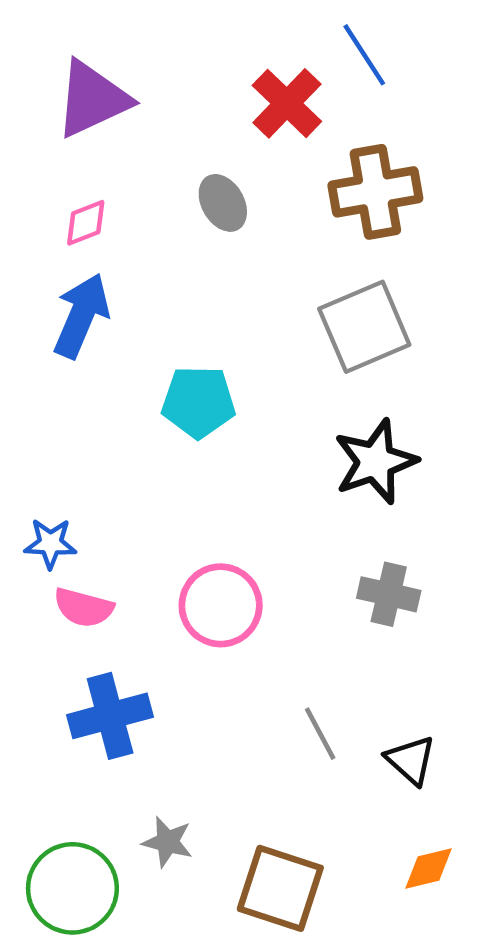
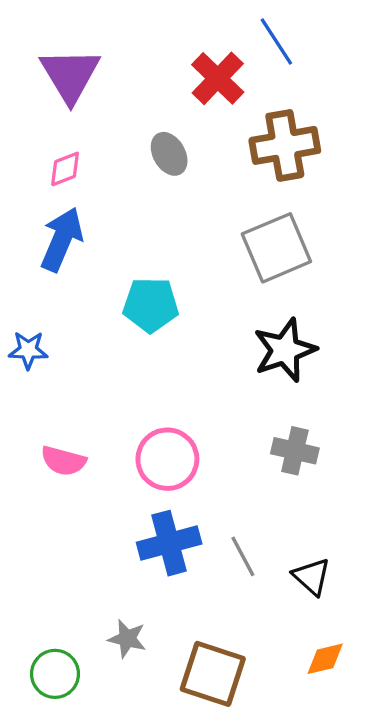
purple triangle: (92, 99) -> (70, 75), turned -36
blue star: (50, 543) -> (28, 350), moved
blue cross: (110, 716) -> (169, 543), moved
green circle: (72, 888) -> (55, 674), size x0.7

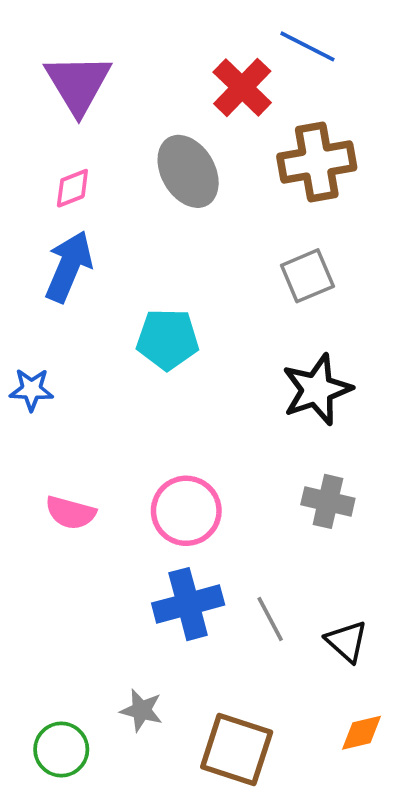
blue line: (276, 41) -> (307, 46), turned -30
gray ellipse: (169, 154) -> (188, 171), size x1.5
gray square: (276, 248) -> (307, 276), size x0.7

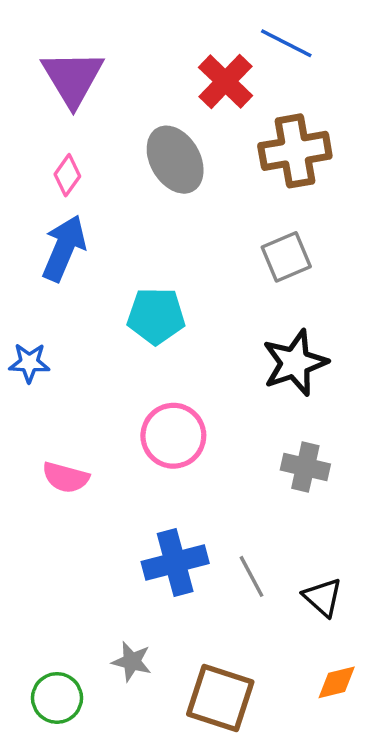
pink diamond: (72, 188) -> (67, 175), turned -33
pink circle: (186, 511) -> (173, 436), moved

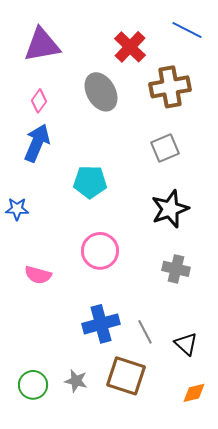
blue line: (286, 43) -> (187, 30), moved
purple triangle: (73, 78) -> (42, 45), turned 51
green circle: (57, 698) -> (33, 385), moved
brown square: (220, 698) -> (126, 376), moved

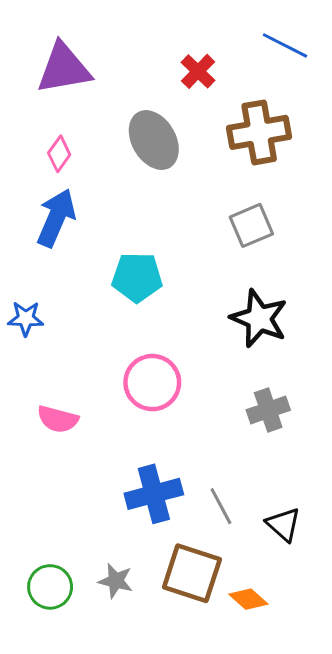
red cross: (130, 47) -> (198, 71), size x0.7
black star: (170, 209) -> (259, 318), turned -30
gray cross: (176, 269) -> (268, 410), turned -32
orange diamond: (194, 393) -> (248, 599), moved, turned 55

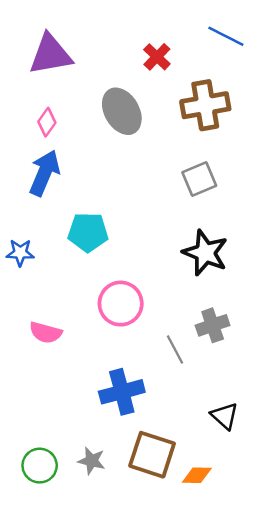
cyan pentagon: (137, 277) -> (88, 232), moved
gray line: (221, 506) -> (175, 349), moved
orange diamond: (248, 599) -> (197, 475), turned -40

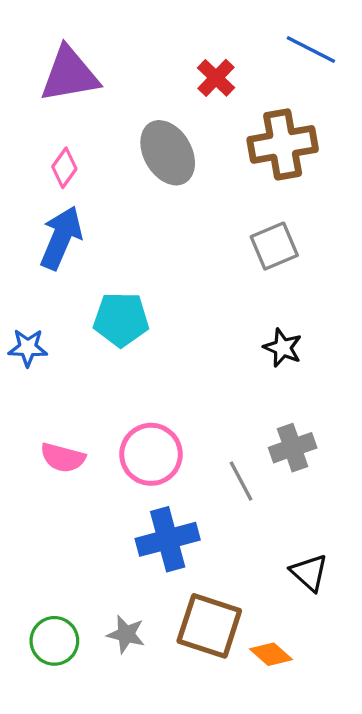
black star: (205, 253) -> (283, 348), size x0.6
pink circle: (121, 304) -> (151, 454), moved
orange diamond: (197, 475) -> (271, 654), turned 40

